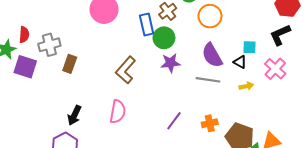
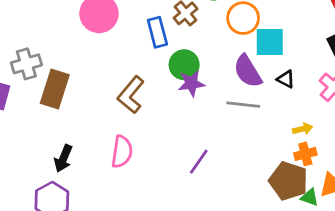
green circle: (164, 38) -> (184, 65), moved
cyan square: (250, 47) -> (270, 42), moved, size x1.6
brown rectangle: (70, 64) -> (55, 89), size x1.5
yellow arrow: (246, 86) -> (303, 129), moved
orange cross: (210, 123) -> (305, 154), moved

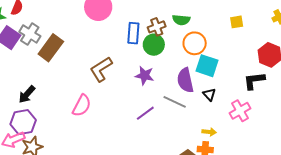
gray cross: (26, 64) -> (30, 34), moved, turned 30
green circle: (184, 65) -> (154, 45), moved
black arrow: (63, 159) -> (27, 94), moved
purple line: (199, 162) -> (145, 113), moved

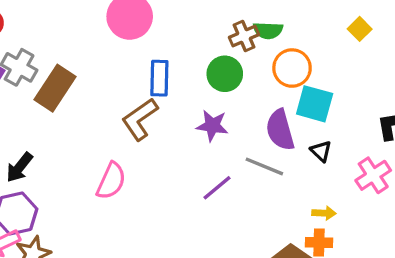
yellow square: (237, 22) -> (360, 29), turned -32
brown cross: (157, 27) -> (244, 36), moved
blue rectangle: (133, 33) -> (159, 78), moved

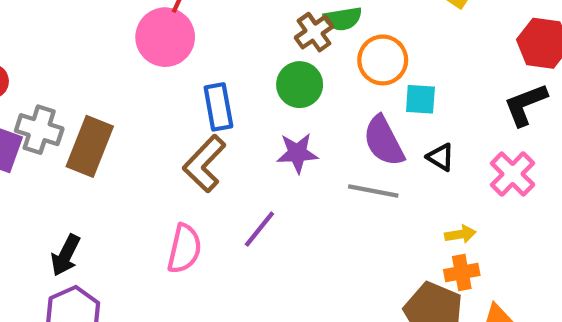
cyan square: (315, 104) -> (420, 99), size x0.7
purple line: (217, 188) -> (259, 229), moved

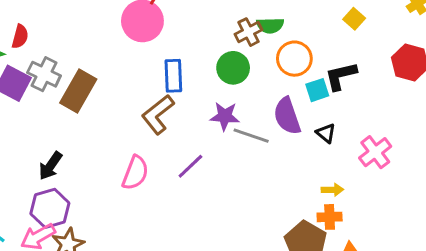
cyan square: (420, 99) -> (317, 90), turned -30
black L-shape: (525, 105) -> (341, 76), moved
gray line: (373, 191) -> (251, 136), moved

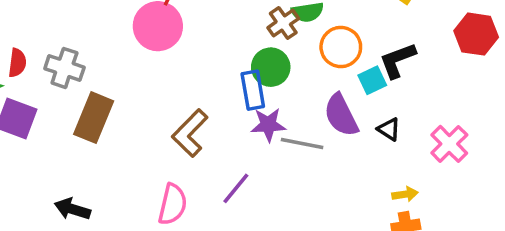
gray cross: (44, 74) -> (64, 68), moved
blue rectangle: (173, 76) -> (253, 90), moved
black arrow: (50, 166) -> (72, 209), turned 80

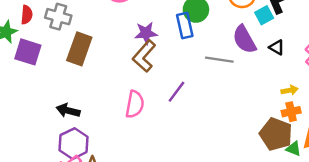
purple star: (268, 125) -> (146, 33), moved

